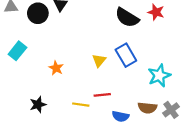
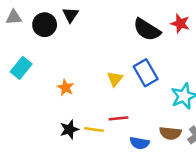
black star: (38, 105) -> (69, 129), moved

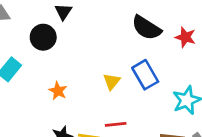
red star: (180, 23) -> (185, 37), moved
black circle: (45, 25) -> (43, 37), moved

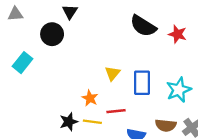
blue rectangle: (145, 75) -> (142, 83), moved, turned 30
orange star: (58, 91) -> (90, 98), moved

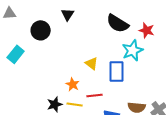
black triangle: (70, 12) -> (68, 14), moved
yellow triangle: (112, 73) -> (92, 63), turned -32
cyan star: (179, 90) -> (133, 50), moved

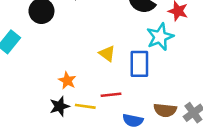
orange star: (73, 84) -> (67, 81), moved

